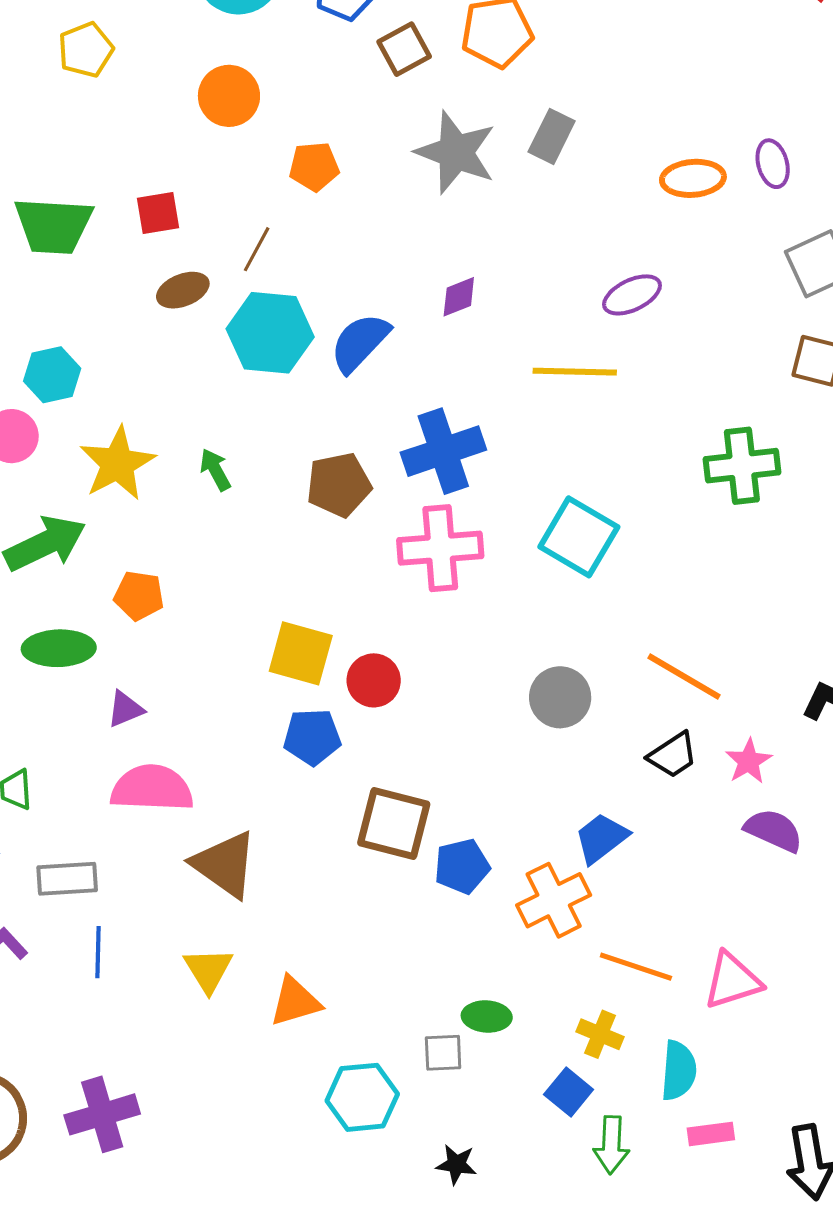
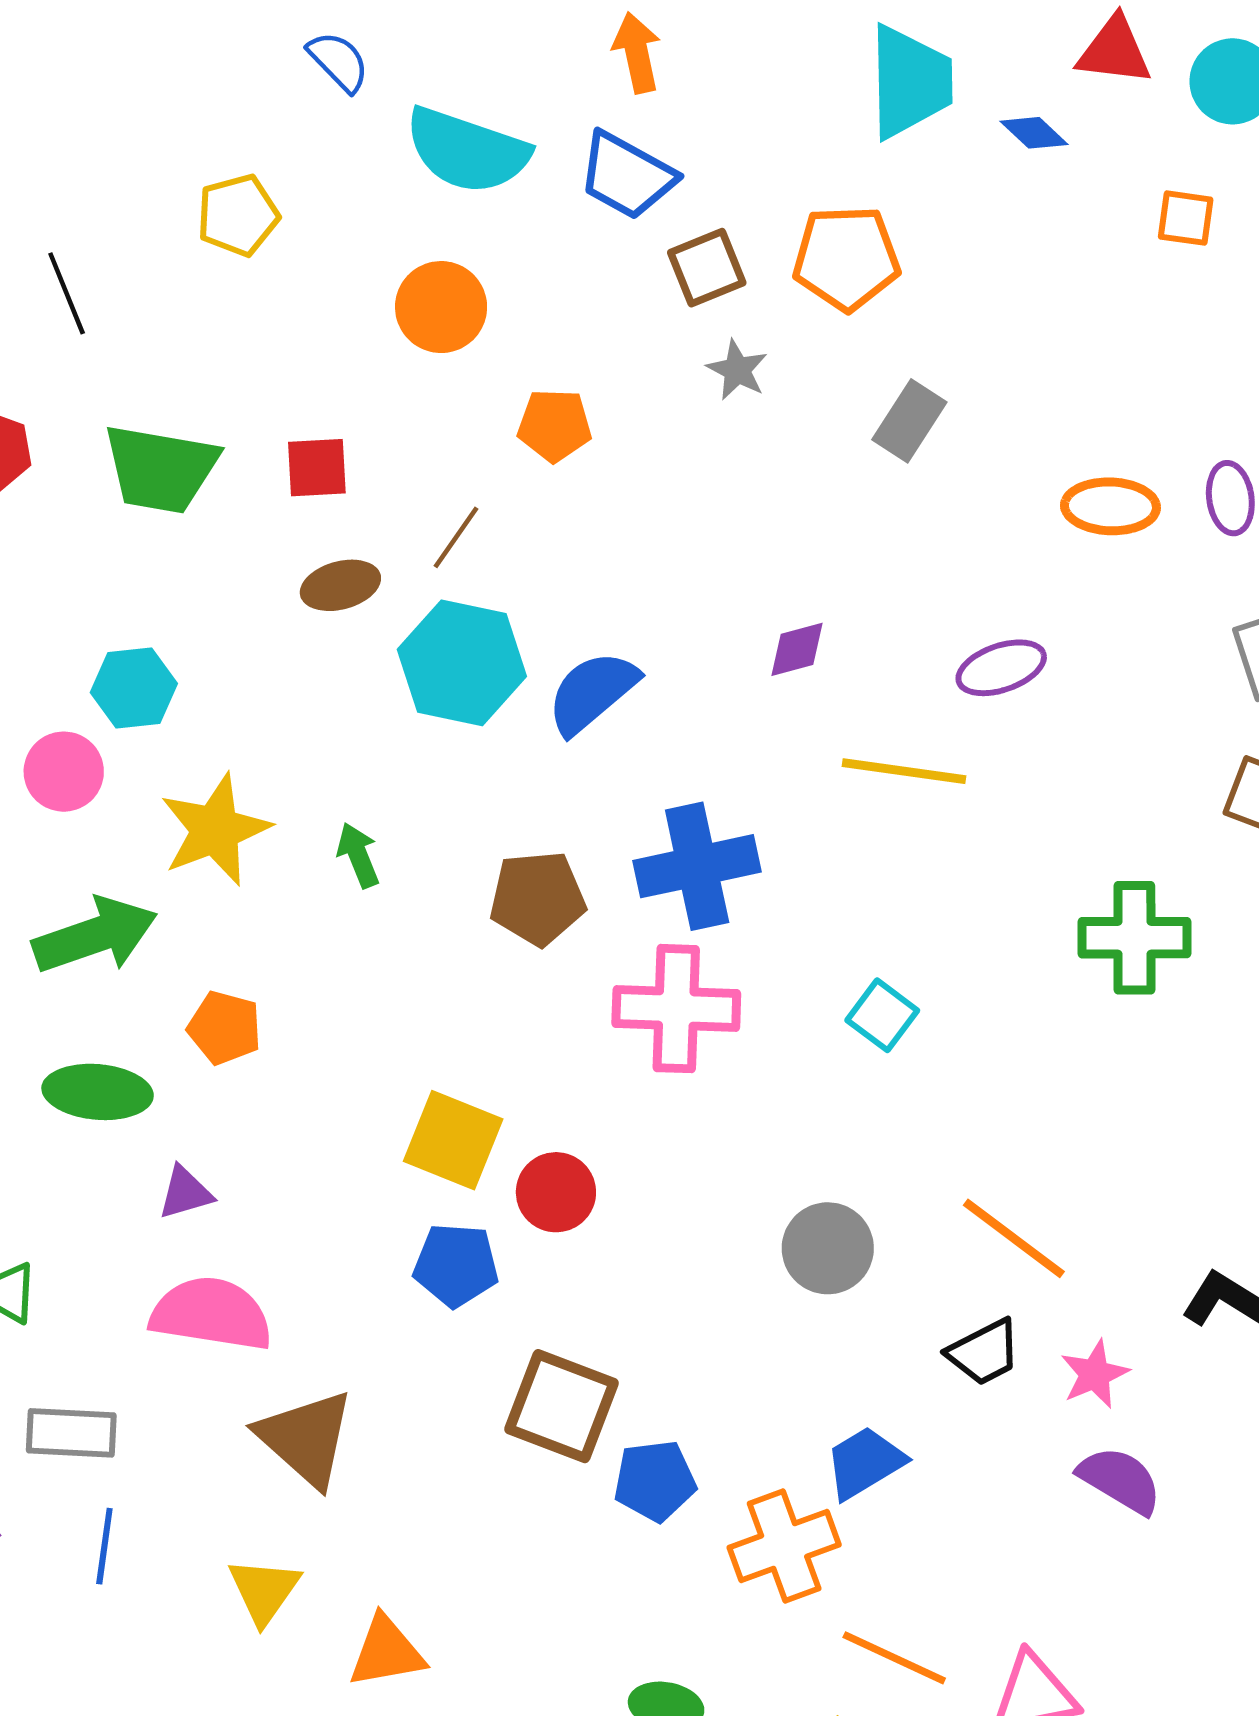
gray star: (456, 152) -> (737, 370), moved, size x0.5
purple diamond: (459, 297) -> (797, 649), moved
cyan square: (579, 537) -> (882, 1015), size x0.6

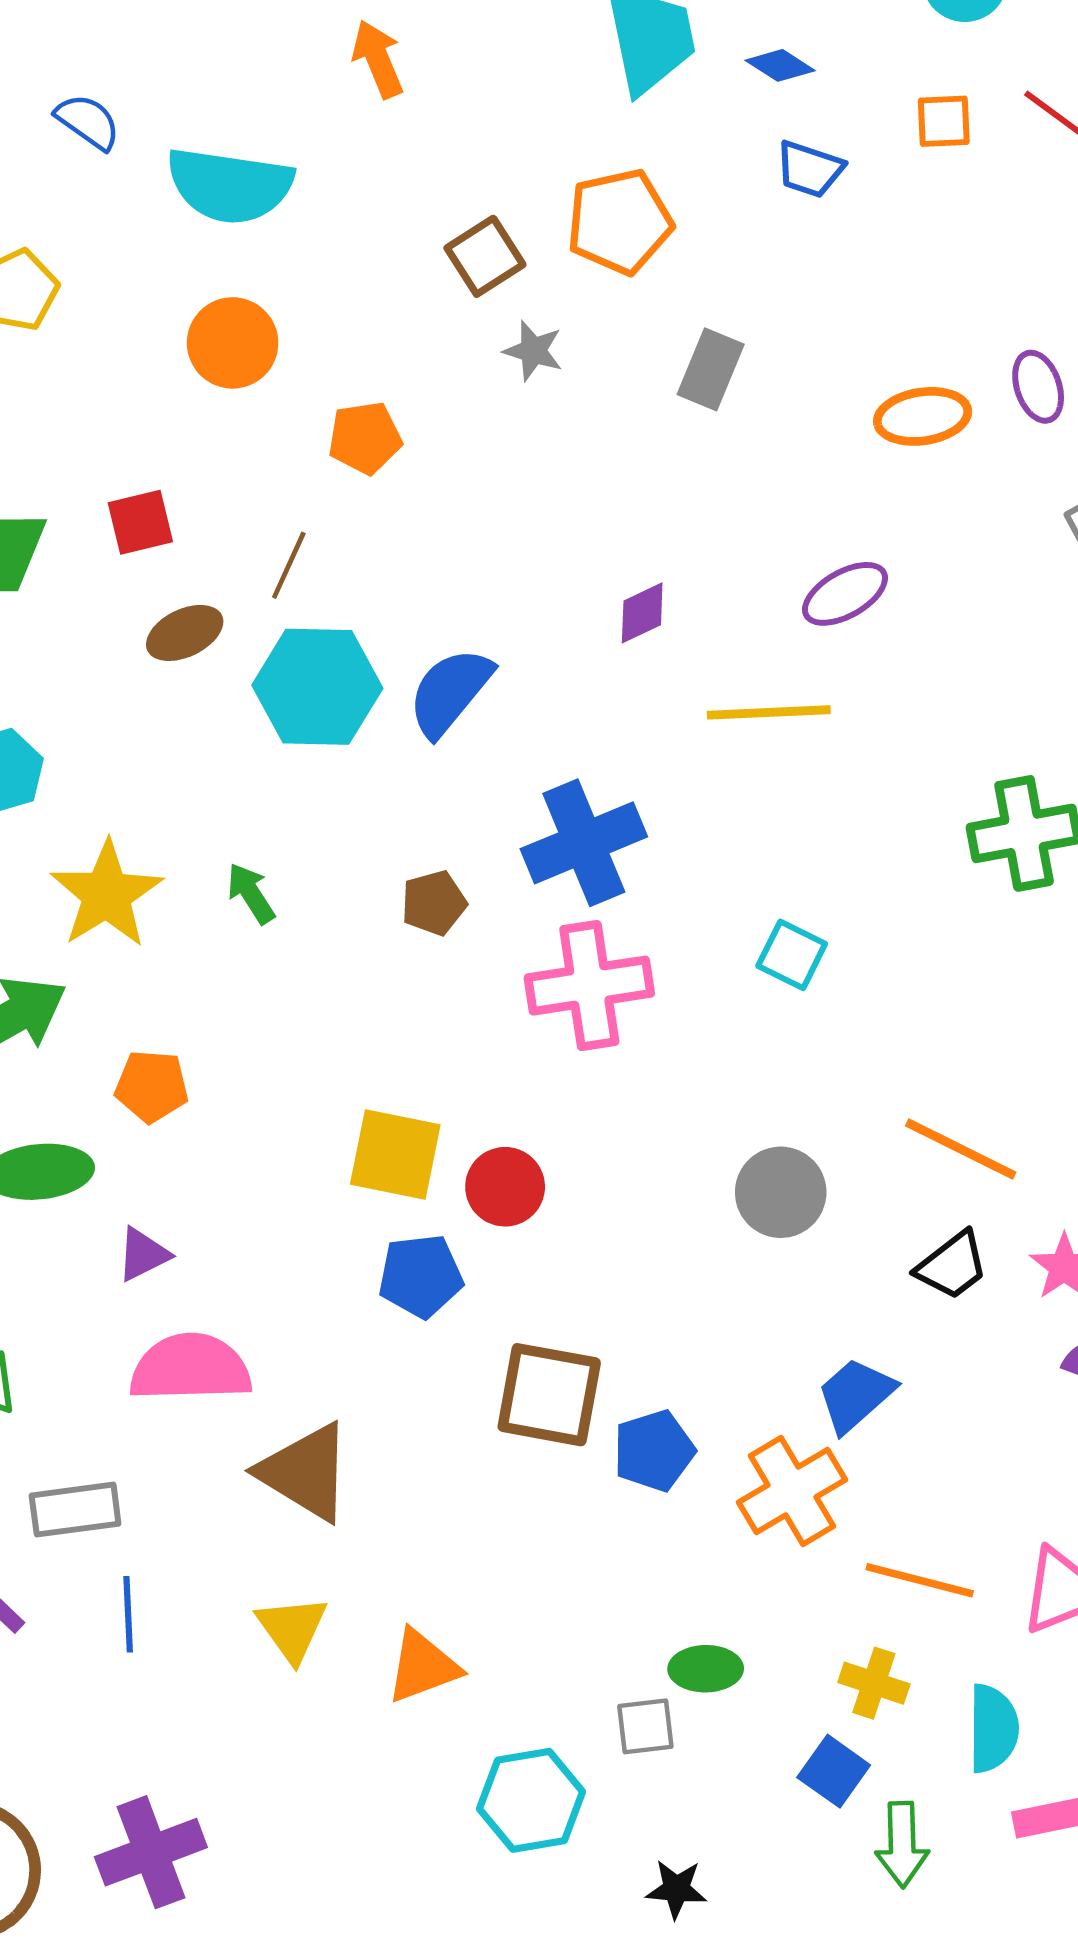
blue trapezoid: (627, 176) -> (810, 169), moved, size x0.7
brown pentagon: (537, 898) -> (434, 903), size x0.7

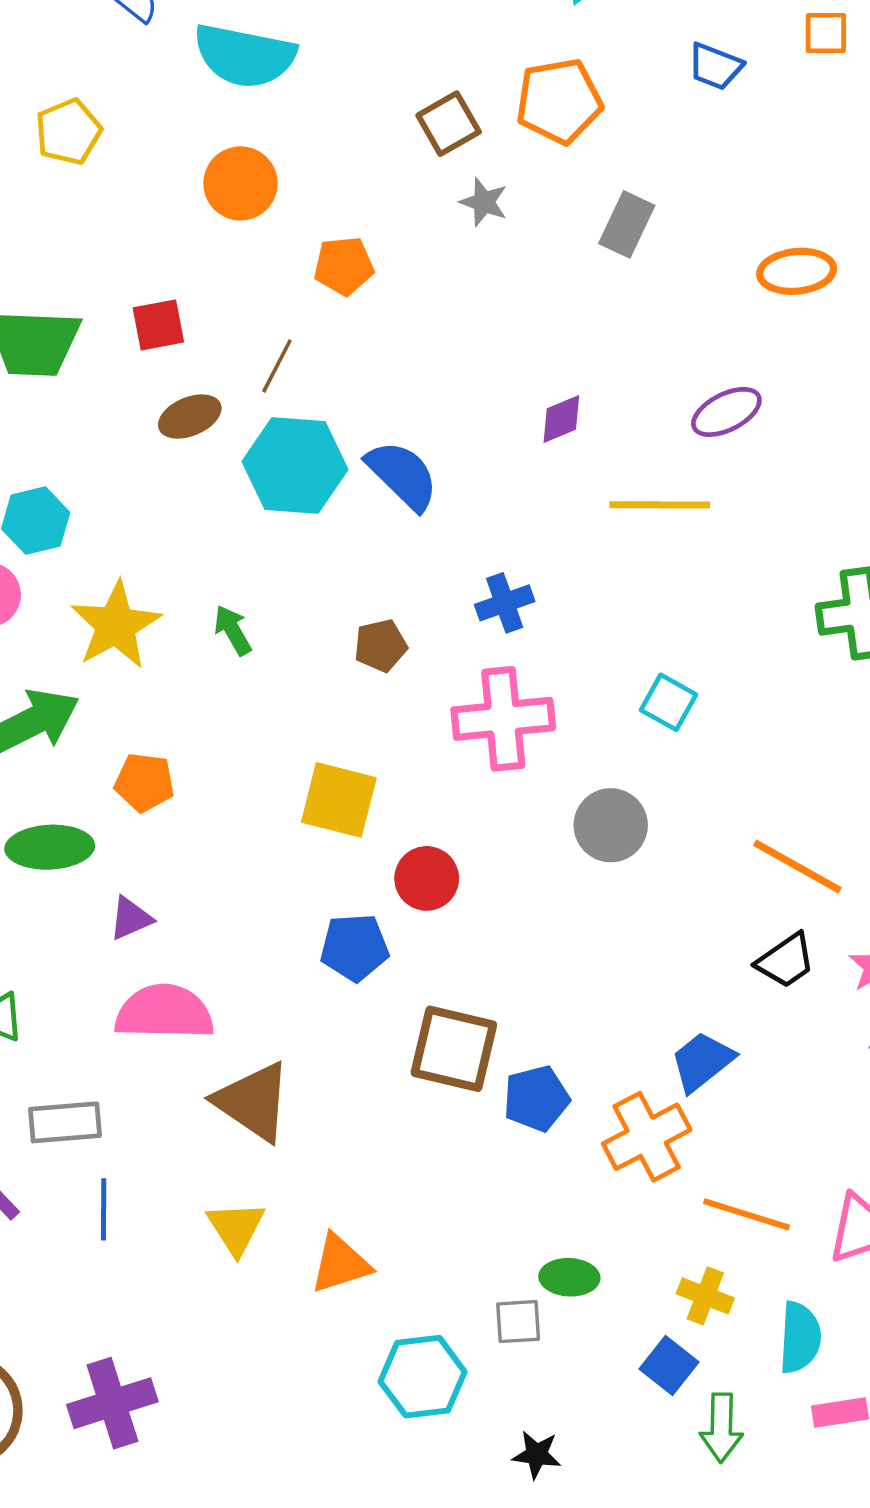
blue semicircle: (450, 692) -> (402, 475), turned 92
blue cross: (584, 843) -> (505, 603), size x0.6
yellow square: (395, 1154) -> (339, 800), moved
gray circle: (781, 1192) -> (611, 825), moved

